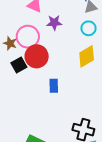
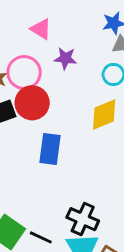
blue rectangle: (54, 86) -> (50, 149), size x1.5

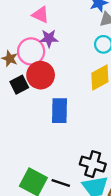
purple star: (65, 58) -> (49, 38), moved

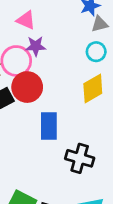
black cross: (93, 164) -> (80, 158), moved

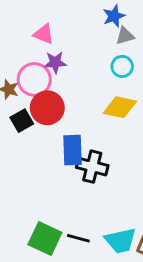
yellow diamond: (93, 88) -> (120, 107), turned 44
black cross: (80, 158) -> (92, 167), moved

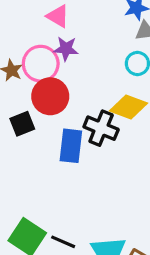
black square: (22, 121) -> (22, 124), moved
black cross: (92, 167) -> (101, 128), moved

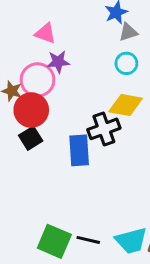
red circle: (50, 96) -> (31, 110), moved
black cross: (101, 128) -> (104, 129), turned -32

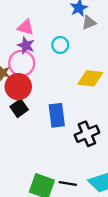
purple star: (58, 62) -> (26, 45), moved, turned 30
cyan circle: (126, 63) -> (60, 45), moved
black cross: (104, 129) -> (87, 134), moved

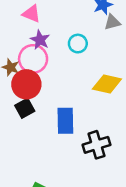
pink triangle: (26, 27) -> (31, 14), moved

